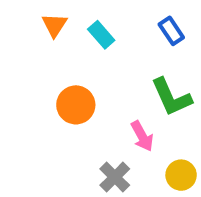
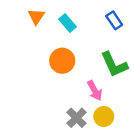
orange circle: (76, 105) -> (62, 61), moved
yellow circle: (181, 175) -> (104, 117), moved

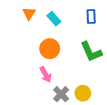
blue rectangle: (114, 20) -> (91, 17), turned 32
pink arrow: (95, 91) -> (46, 75), moved

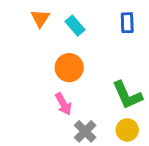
green L-shape: (91, 52) -> (127, 95), moved
yellow circle: (83, 93) -> (127, 130), moved

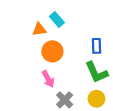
orange triangle: (40, 18) -> (39, 29), moved, turned 48
blue rectangle: (127, 23) -> (96, 46), moved

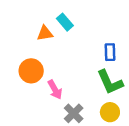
orange circle: (52, 51) -> (31, 71), moved

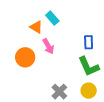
orange triangle: (45, 33) -> (36, 27), turned 40
pink arrow: (55, 90) -> (48, 46), moved

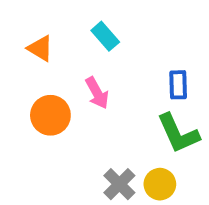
orange triangle: (36, 27) -> (40, 48), moved
yellow circle: (89, 91) -> (160, 184), moved

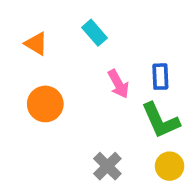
pink arrow: (97, 93) -> (118, 84), moved
yellow circle: (160, 184) -> (170, 166), moved

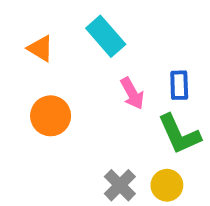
cyan rectangle: (95, 33) -> (106, 36), size x1.4
yellow circle: (170, 166) -> (167, 185), moved

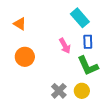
cyan rectangle: (106, 36) -> (80, 18), moved

